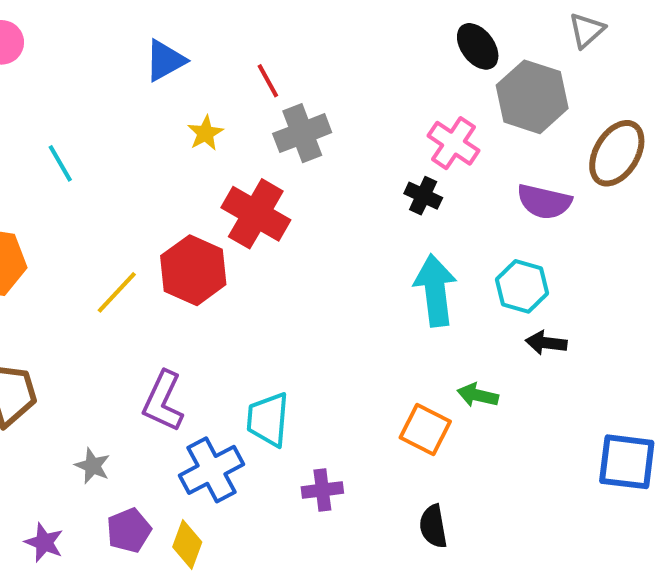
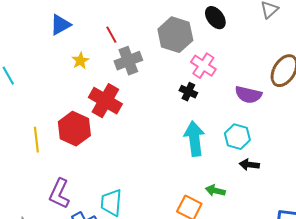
gray hexagon: (532, 97) -> (175, 35), moved
yellow line: (117, 292) -> (36, 140), turned -50

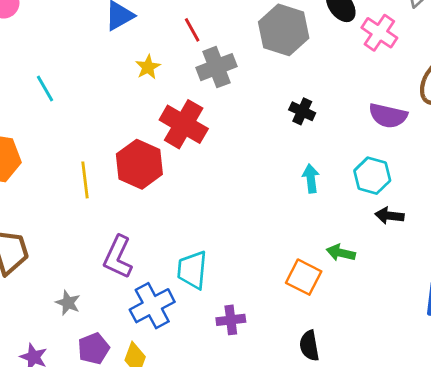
pink cross: (203, 66) -> (379, 33), moved
cyan arrow: (194, 139) -> (311, 178), size x0.6

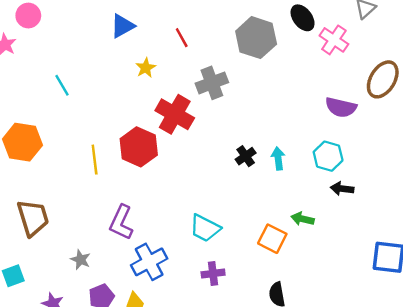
gray cross: (217, 67) -> (212, 83), moved
black cross: (302, 111) -> (246, 156), moved, turned 30
cyan trapezoid: (192, 270) -> (205, 228), moved, turned -68

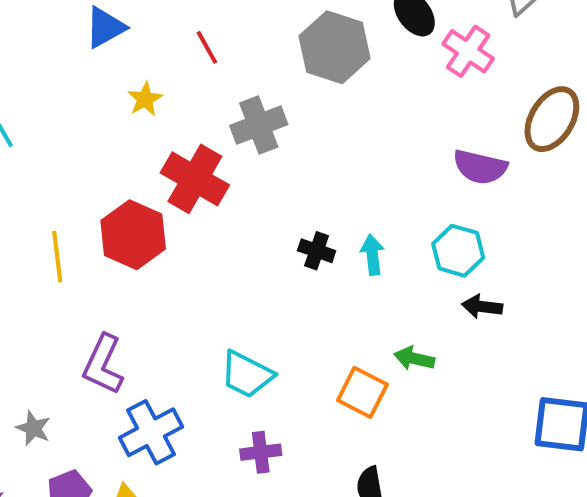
black cross: (246, 156) -> (317, 251), turned -36

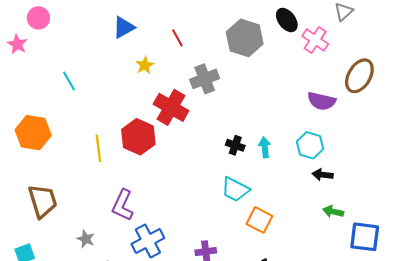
green arrow: (414, 358) -> (333, 212), moved
cyan trapezoid: (247, 374) -> (235, 189), moved

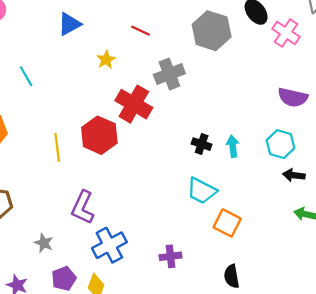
blue triangle: (124, 27) -> (69, 24), moved
red line: (177, 38) -> (140, 31), turned -36

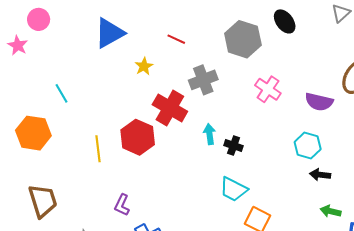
blue triangle: (69, 24) -> (109, 33), size x1.4
pink cross: (286, 33) -> (268, 89), moved
cyan line: (26, 76) -> (62, 93), moved
cyan arrow: (233, 146) -> (210, 134), moved
purple L-shape: (83, 207) -> (122, 205), size x0.7

